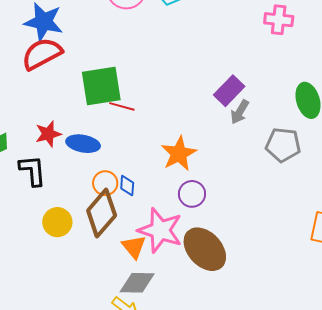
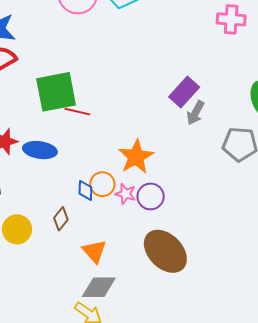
orange circle: (105, 183) -> (102, 184), moved
brown diamond: (102, 213) -> (61, 219), size x0.5
pink star: (160, 230) -> (126, 194), moved, size x0.5

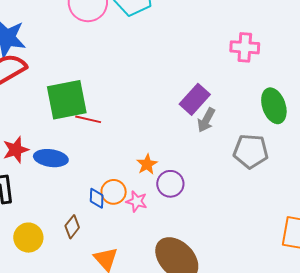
pink cross: (231, 19) -> (245, 47), moved
orange star: (136, 157) -> (147, 164), size x0.6
purple circle: (151, 196) -> (170, 184), moved

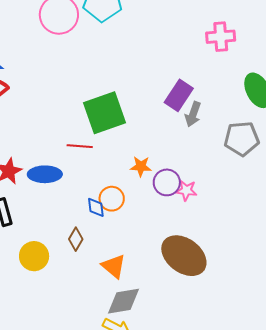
green square: (67, 100) -> (105, 113), moved
red line: (88, 119) -> (80, 146), moved
orange star: (147, 164) -> (141, 166), turned -30
pink star: (137, 201) -> (186, 190), moved

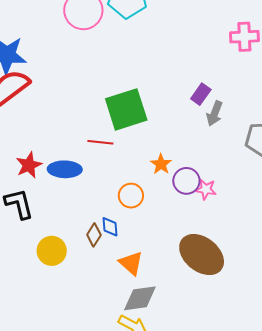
purple rectangle: (179, 95) -> (201, 94), size x0.7
orange star: (141, 166) -> (161, 164), turned 30
blue diamond: (96, 207) -> (110, 227), moved

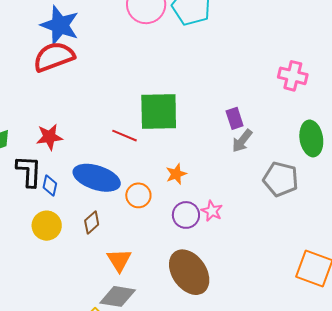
purple rectangle: (201, 94) -> (235, 118), turned -70
blue ellipse: (65, 169) -> (97, 178), moved, size x1.4
purple circle: (186, 181) -> (186, 215), moved
blue diamond: (110, 227) -> (50, 186), moved

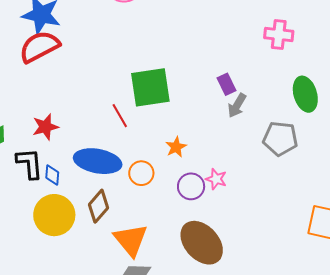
red line: (125, 136) -> (120, 116), turned 45
brown diamond: (92, 222) -> (99, 206), size x1.4
yellow circle: (47, 226) -> (54, 215), size x1.4
orange triangle: (119, 260) -> (131, 240), size x1.4

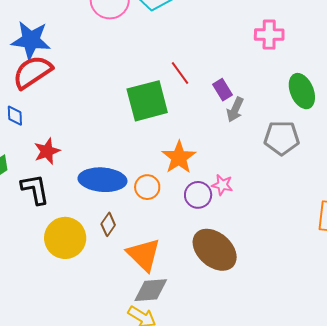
red line: (120, 116) -> (180, 73), moved
orange star: (176, 147) -> (179, 157), size x1.6
blue diamond: (52, 175) -> (15, 116), moved
brown diamond: (99, 206) -> (108, 224), size x0.7

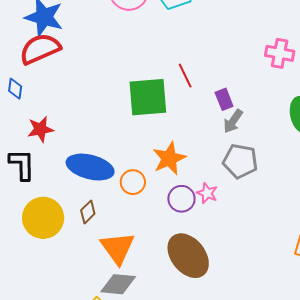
gray pentagon: (282, 138) -> (240, 161), moved

